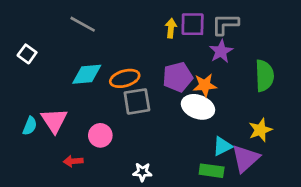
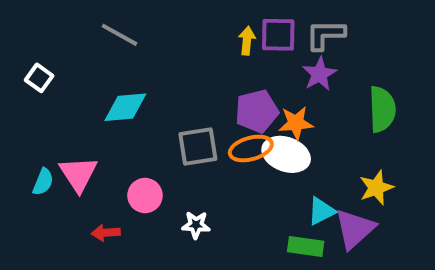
orange ellipse: (125, 78) -> (251, 148), moved
white star: (142, 172) -> (196, 225), moved

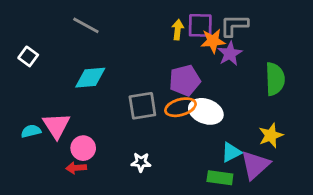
orange star: (296, 123) -> (213, 41), moved
cyan semicircle: (43, 182) -> (31, 131), turned -126
pink circle: (145, 196) -> (83, 148), moved

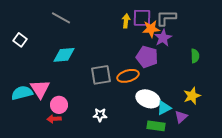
green semicircle: (275, 79) -> (195, 56), size x0.6
purple pentagon: (185, 80) -> (147, 57), moved, turned 30
white ellipse: (206, 111) -> (148, 99), moved
cyan semicircle: (31, 131) -> (22, 93), size x1.5
purple triangle: (255, 165) -> (181, 117), size x0.6

